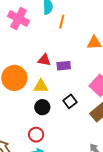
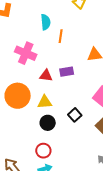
pink cross: (19, 19) -> (26, 53), moved
purple rectangle: (64, 66) -> (67, 72), moved

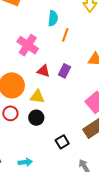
purple rectangle: (67, 72) -> (65, 71), turned -64
black square: (75, 115) -> (62, 142), moved
red circle: (43, 151) -> (10, 113), moved

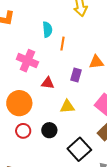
purple rectangle: (65, 71) -> (76, 75), moved
yellow triangle: (37, 97) -> (67, 107), moved
black square: (62, 142) -> (79, 149), size x1.6

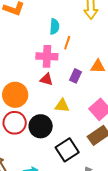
pink cross: (27, 61) -> (47, 56), moved, turned -30
black circle: (49, 130) -> (41, 126), size x1.5
red circle: (23, 131) -> (15, 123), size x1.5

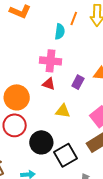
orange line: (67, 43) -> (74, 19), moved
black circle: (41, 126) -> (41, 142), moved

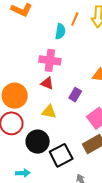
purple rectangle: (78, 82) -> (75, 95), moved
yellow triangle: (63, 111) -> (49, 112), moved

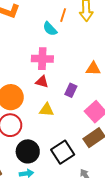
cyan semicircle: (60, 31) -> (50, 29), turned 133
black circle: (38, 142) -> (28, 151), moved

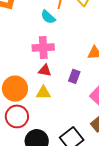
yellow triangle: (46, 110) -> (43, 93), moved

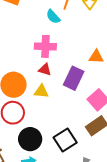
purple rectangle: (74, 76) -> (74, 78), size x1.6

